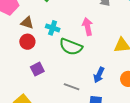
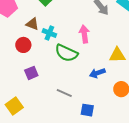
brown triangle: (27, 23) -> (32, 24), moved
blue arrow: (99, 75) -> (97, 73), moved, turned 42

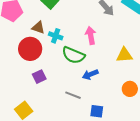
red circle: (23, 45) -> (30, 49), size x1.5
blue arrow: (97, 73) -> (90, 74), moved

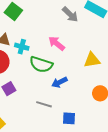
pink arrow: (91, 35) -> (57, 43), turned -36

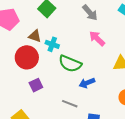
gray arrow: (70, 14) -> (90, 13), moved
pink arrow: (57, 43) -> (97, 38), moved

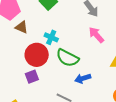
brown triangle: (35, 36) -> (22, 27), moved
red circle: (27, 57) -> (37, 55), moved

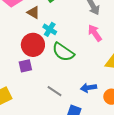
brown triangle: (22, 27) -> (33, 12), moved
blue arrow: (83, 78) -> (89, 88), moved

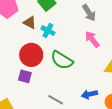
cyan cross: (50, 29) -> (48, 31), moved
purple square: (25, 66) -> (25, 76), turned 32

